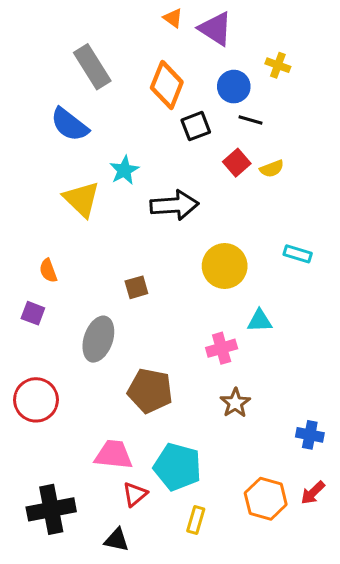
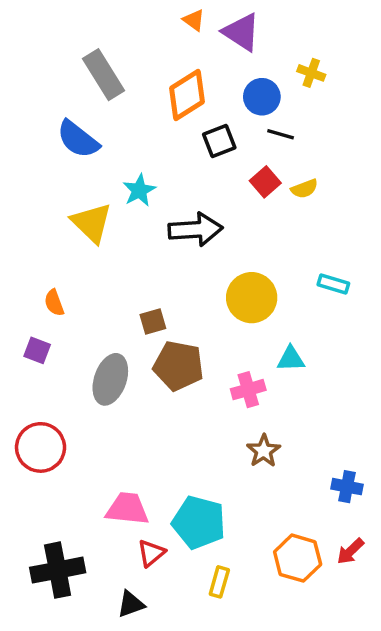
orange diamond: (167, 85) -> (187, 95), turned 36
brown pentagon: (150, 391) -> (178, 366), moved
black triangle: (117, 540) -> (131, 604), turned -32

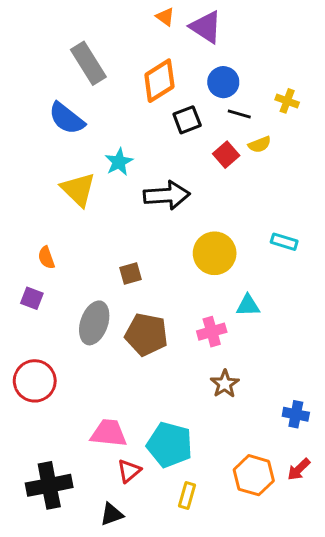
yellow cross: (311, 73) -> (287, 101), moved
yellow semicircle: (304, 189) -> (260, 144), moved
brown pentagon: (178, 366) -> (146, 334), moved

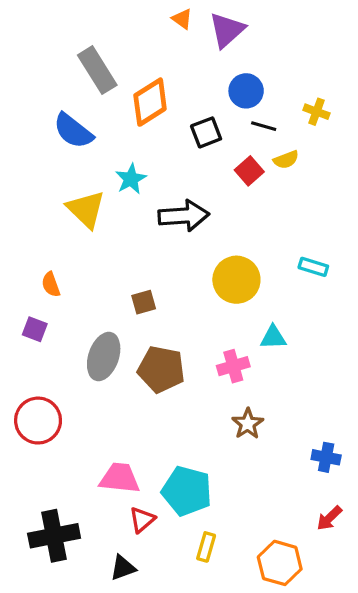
purple triangle: (206, 27) -> (227, 30), turned 45
orange diamond: (159, 81) -> (150, 102), moved
orange hexagon: (254, 475) -> (280, 563), moved

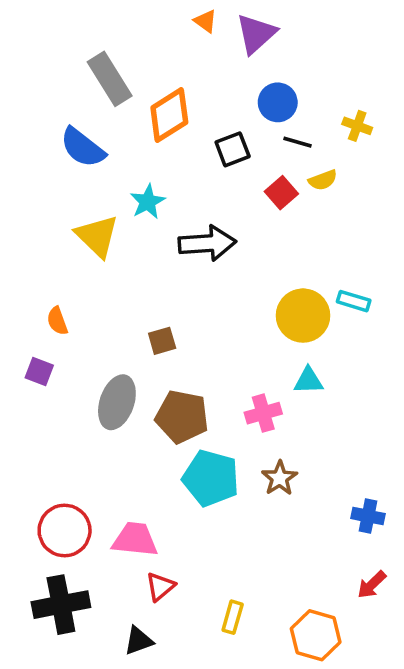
yellow circle: (236, 280) -> (303, 316), moved
red circle: (38, 421) -> (65, 531), moved
cyan pentagon: (187, 491) -> (211, 478), moved

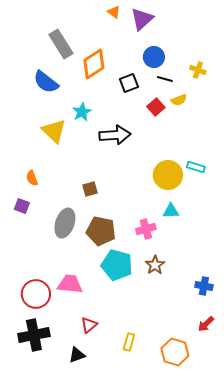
pink trapezoid: (135, 540) -> (70, 284), moved

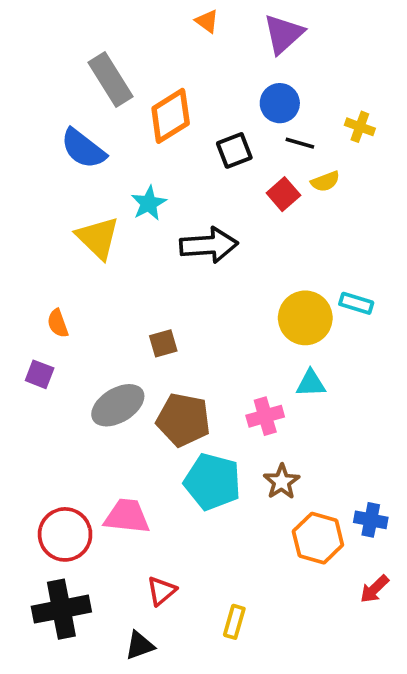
purple triangle: (142, 19) -> (283, 34), moved
gray ellipse: (65, 223) -> (118, 405), turned 40
orange hexagon: (175, 352) -> (318, 538), moved

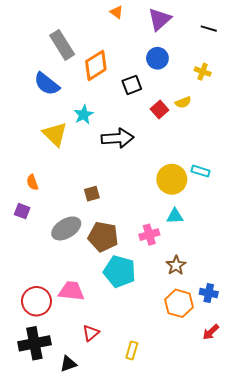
black line: (300, 143) -> (209, 29), moved
brown star: (282, 482) -> (176, 265), moved
black triangle: (140, 645) -> (68, 364), moved

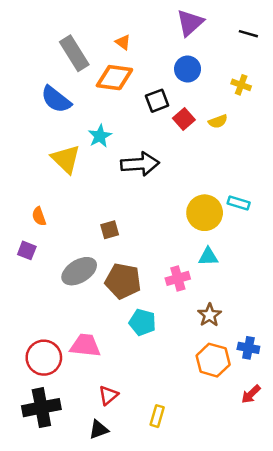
orange triangle: (116, 12) -> (123, 42), moved
orange diamond: (96, 65) -> (114, 78), turned 40
red square: (160, 110) -> (184, 119), moved
cyan pentagon: (120, 272) -> (142, 322), size x0.7
black triangle: (68, 364) -> (99, 429), moved

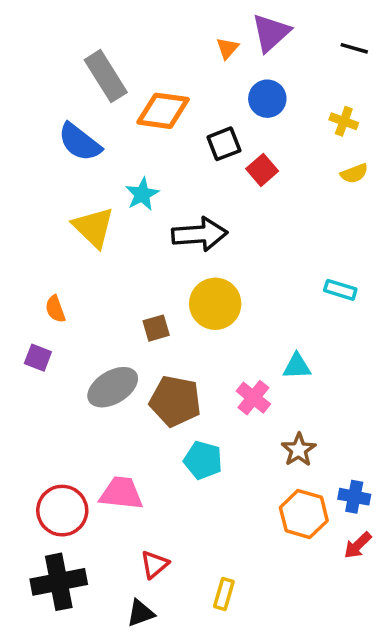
orange triangle: (123, 42) -> (227, 48), moved, turned 35
yellow semicircle: (218, 121) -> (354, 173), moved
yellow circle: (205, 213) -> (215, 304), moved
pink cross: (178, 278) -> (253, 398), turned -35
red arrow: (251, 394) -> (358, 545), moved

